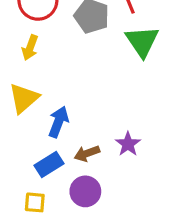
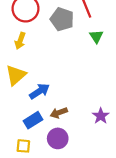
green triangle: (142, 41) -> (96, 36), size x0.6
blue arrow: (58, 122) -> (39, 91), turned 36
purple star: (128, 144) -> (101, 116), moved

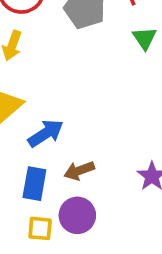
blue rectangle: (33, 120) -> (34, 184), turned -48
yellow square: (23, 146) -> (40, 228), moved

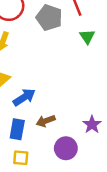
purple circle: (77, 215) -> (66, 148), moved

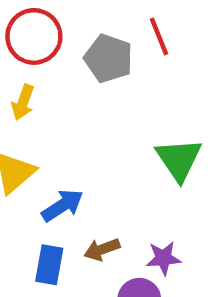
green triangle: (87, 37) -> (179, 159), moved, size x1.6
purple star: (92, 124) -> (163, 258), moved, turned 30

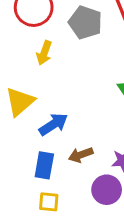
yellow arrow: (23, 102) -> (44, 53), moved

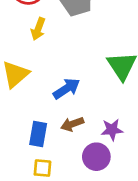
blue arrow: (53, 124) -> (67, 89), moved

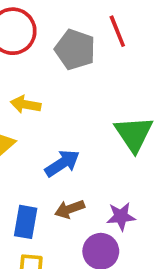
yellow arrow: (38, 29) -> (26, 105), moved, turned 80

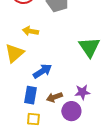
blue arrow: (62, 163) -> (42, 71), moved
brown arrow: (70, 209) -> (54, 97), moved

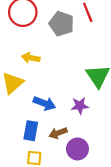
blue arrow: (42, 71) -> (44, 103), turned 54
purple star: (82, 92) -> (80, 106), moved

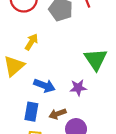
yellow arrow: (31, 58) -> (31, 42), turned 112

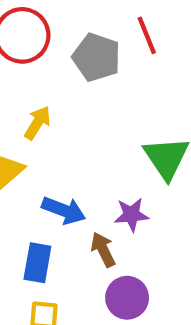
brown arrow: (58, 114) -> (103, 250), moved, turned 84

